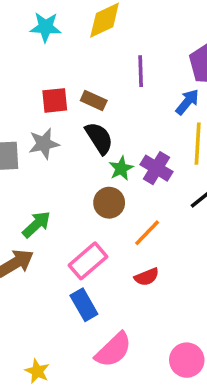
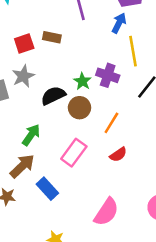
black semicircle: (99, 138) -> (53, 96), moved, turned -70
blue rectangle: (84, 305) -> (47, 189), moved

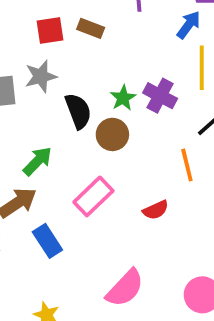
black semicircle: (53, 96) -> (78, 111), turned 85
orange line: (111, 123) -> (187, 165), moved, turned -55

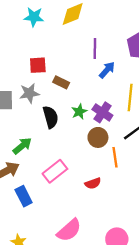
blue arrow: (189, 25) -> (107, 70), moved
brown rectangle: (91, 28) -> (61, 82), moved
brown circle: (112, 134) -> (98, 137), moved

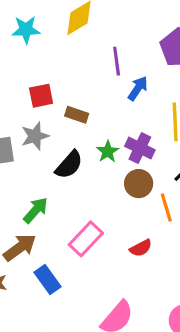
black semicircle: (51, 117) -> (69, 165), turned 65

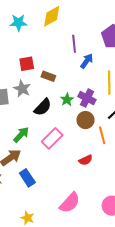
gray star: (35, 136) -> (22, 89), turned -30
pink rectangle: (86, 239) -> (52, 138), moved

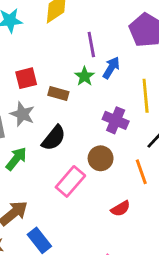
green star: (67, 100) -> (85, 76), moved
brown circle: (85, 120) -> (101, 158), moved
green arrow: (21, 135) -> (16, 159), moved

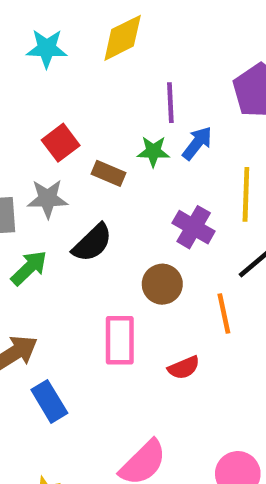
green star: (85, 76) -> (153, 151), turned 30
red square: (26, 78) -> (61, 143), turned -30
gray star: (22, 114) -> (48, 199), turned -30
pink rectangle: (70, 181) -> (120, 340), moved, turned -48

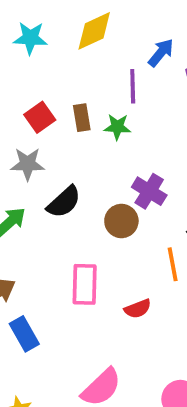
blue arrow: (197, 143) -> (161, 53), moved
brown rectangle: (109, 173) -> (82, 118), moved, turned 56
brown circle: (162, 284) -> (121, 221), moved

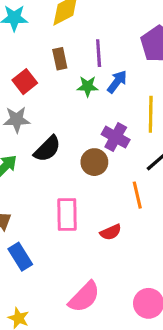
blue arrow: (161, 53) -> (117, 82), moved
brown rectangle: (82, 118) -> (60, 59), moved

